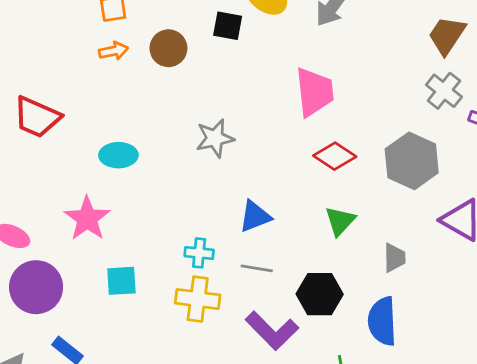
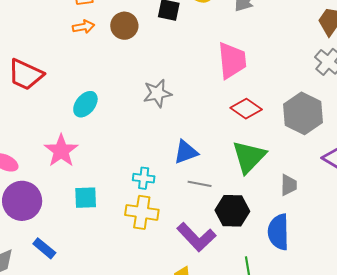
cyan ellipse: (118, 155) -> (85, 104), turned -52
green triangle: (340, 221) -> (249, 157), size x1.5
gray line: (257, 268) -> (200, 184), moved

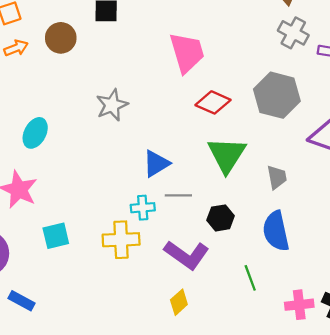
cyan cross: (144, 178) -> (143, 208), moved
black hexagon: (232, 211) -> (221, 218), size x0.7

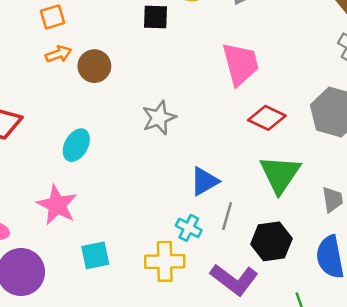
brown circle: (61, 38) -> (94, 66), moved
gray line: (178, 195) -> (227, 216), turned -75
cyan cross: (143, 208) -> (189, 228), turned 30
black hexagon: (221, 218) -> (271, 241), size x1.4

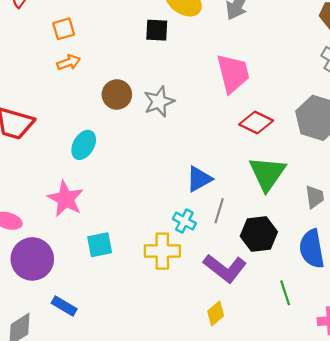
brown circle: (94, 66) -> (117, 94), moved
gray star: (159, 118) -> (159, 102), moved

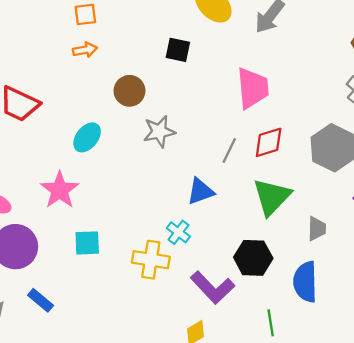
black square: (157, 30) -> (178, 50), moved
gray star: (159, 102) -> (159, 132), moved
red diamond: (256, 122) -> (269, 142), turned -52
gray line: (219, 211) -> (229, 150), moved

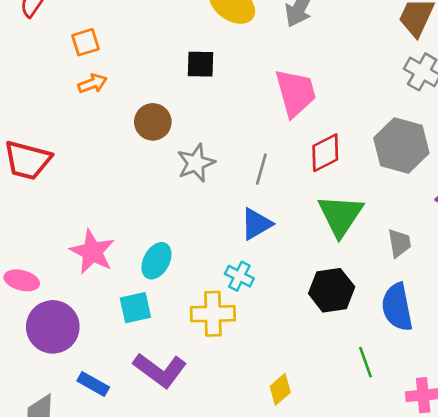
cyan ellipse: (87, 137) -> (156, 261), moved
gray line: (229, 150) -> (261, 169), moved
purple L-shape: (213, 288) -> (160, 370), moved

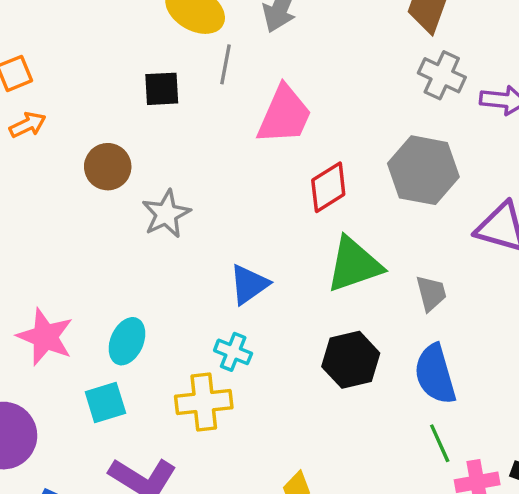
pink trapezoid: (295, 93) -> (284, 115), turned 44
gray line: (261, 169) -> (226, 64), moved
green triangle: (340, 215) -> (354, 265), turned 42
green line: (365, 362) -> (440, 443), moved

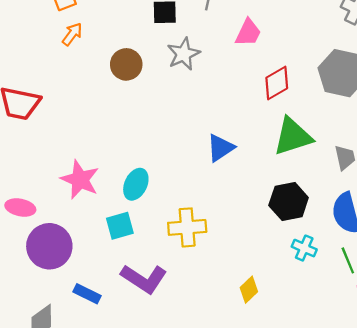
pink trapezoid: (284, 115) -> (248, 33), size x0.7
orange arrow: (28, 125) -> (72, 34), turned -30
gray star: (166, 214) -> (183, 54), moved
cyan cross: (233, 352) -> (304, 248), moved

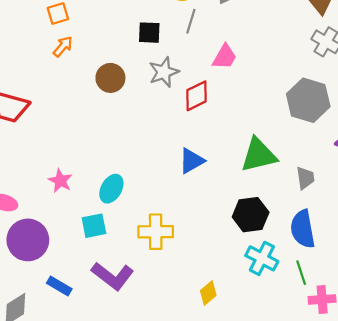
red diamond: (277, 83) -> (196, 96), moved
pink star: (80, 180) -> (60, 181), size x0.7
cyan cross: (304, 248) -> (262, 258), size x1.4

